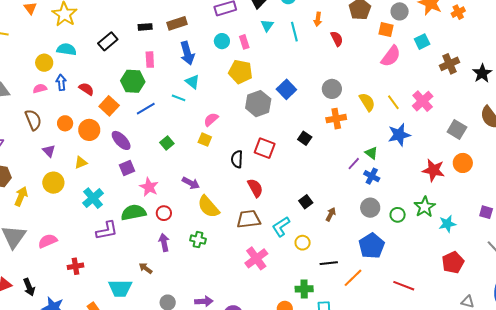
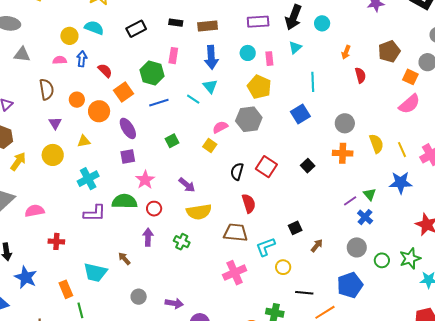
cyan line: (294, 32) -> (313, 82), moved
gray hexagon: (258, 104) -> (249, 119), moved
yellow semicircle: (208, 207) -> (199, 212), turned -70

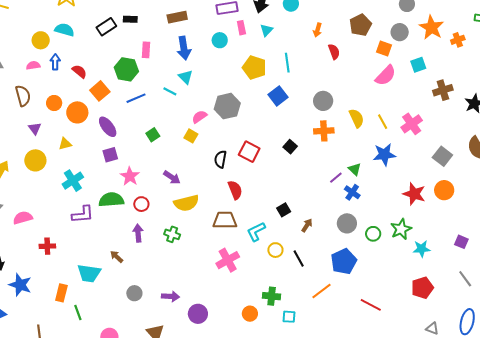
black rectangle: (176, 23) -> (130, 19), moved
pink rectangle: (269, 59) -> (241, 28), moved
yellow pentagon: (259, 87) -> (254, 67), moved
orange rectangle: (66, 289) -> (61, 293), turned 42
black line: (304, 293) -> (299, 258), moved, turned 60

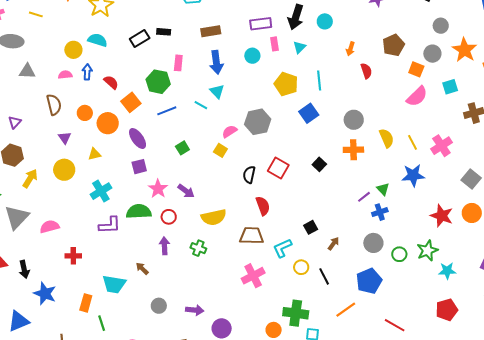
purple arrow: (172, 177) -> (186, 191), moved
blue cross: (352, 192) -> (380, 212), turned 35
green cross: (272, 296) -> (296, 313), size x1.4

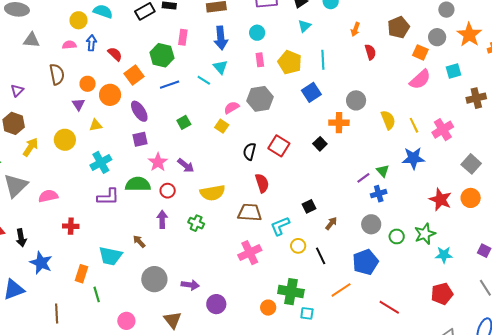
pink rectangle: (275, 44) -> (260, 60), moved
purple triangle: (65, 138) -> (79, 104), moved
orange cross: (353, 150) -> (339, 123), moved
gray circle: (159, 306) -> (154, 279), size x1.6

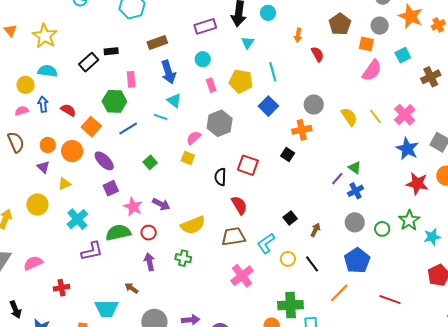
blue star: (413, 158) -> (407, 149), moved, turned -30

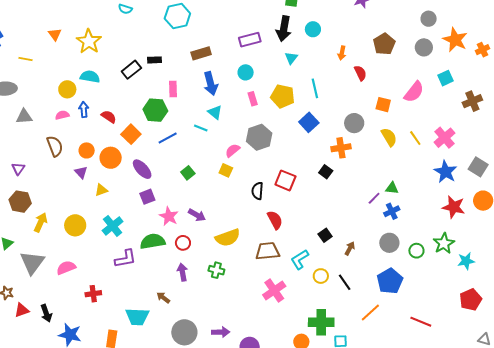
orange square: (366, 44) -> (383, 105), moved
green triangle: (355, 168) -> (392, 188), turned -32
yellow circle: (37, 204) -> (75, 225), moved

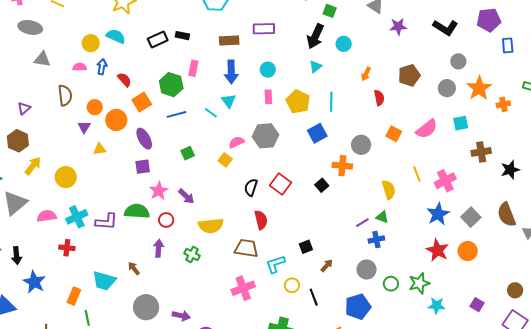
purple rectangle: (250, 40) -> (264, 29), moved
yellow semicircle: (389, 137) -> (389, 190), moved
cyan cross: (113, 226) -> (77, 217), moved

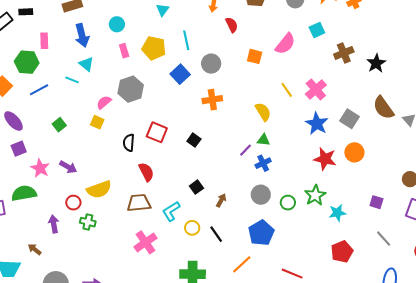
gray circle: (361, 145) -> (211, 64), moved
black square: (322, 185) -> (194, 140), moved
red circle: (166, 220) -> (73, 203), moved

